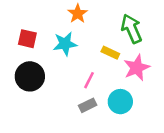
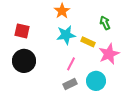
green arrow: (132, 29) -> (105, 23), size x0.6
cyan star: (65, 44) -> (66, 35), moved

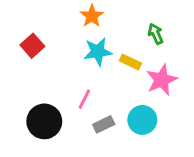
red square: (22, 31) -> (32, 46), turned 35
black circle: (24, 61) -> (44, 121), moved
pink line: (71, 64) -> (84, 99), moved

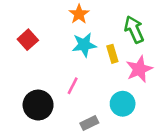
green arrow: (156, 34) -> (134, 29), size x1.5
yellow rectangle: (130, 62) -> (112, 54), turned 48
gray rectangle: (104, 124) -> (89, 123), moved

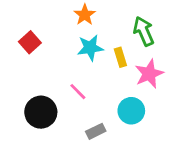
pink line: (73, 86) -> (78, 92), turned -72

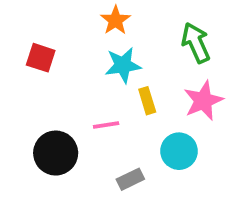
red square: (30, 42) -> (41, 58), turned -30
yellow rectangle: (120, 57) -> (147, 101), moved
pink line: (78, 92) -> (106, 125), turned -54

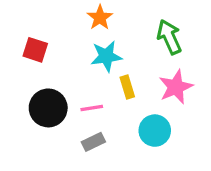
black circle: (56, 153) -> (48, 108), moved
gray rectangle: (130, 179) -> (93, 142), moved

